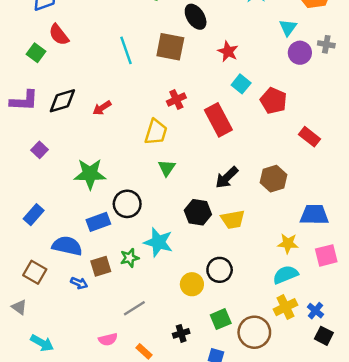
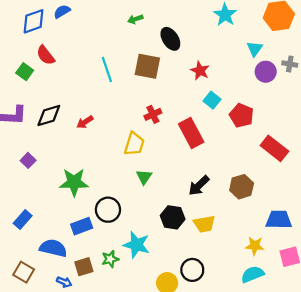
red rectangle: (309, 137) -> (274, 148), size x1.4

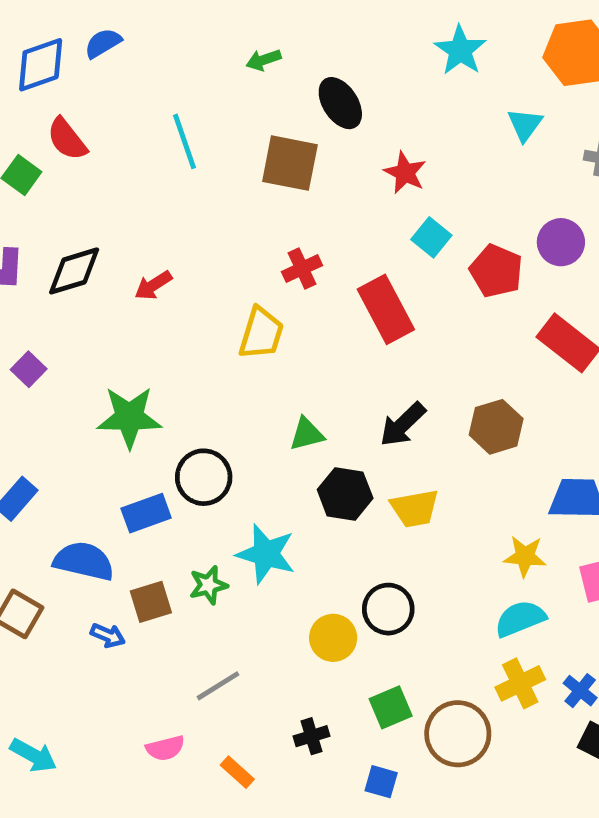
cyan line: (107, 70) -> (184, 141), moved
purple circle: (266, 72) -> (561, 242), moved
green triangle: (144, 177) -> (307, 434), moved, turned 42

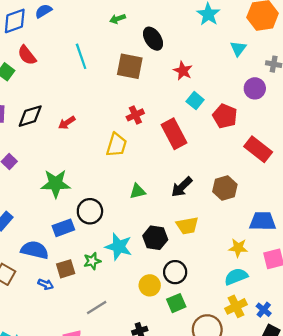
purple circle: (561, 242) -> (255, 88), moved
black hexagon: (345, 494) -> (155, 238), moved
green square: (391, 707) -> (176, 303), moved

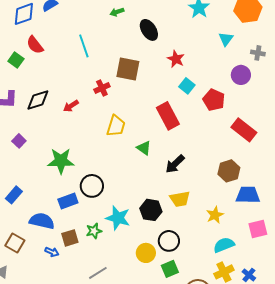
brown square: (130, 66) -> (128, 69), moved
red cross: (135, 115) -> (102, 88), moved
brown hexagon: (225, 188) -> (229, 171), moved
green triangle: (138, 191) -> (144, 148), moved, turned 49
yellow star: (238, 248) -> (215, 215), moved, turned -30

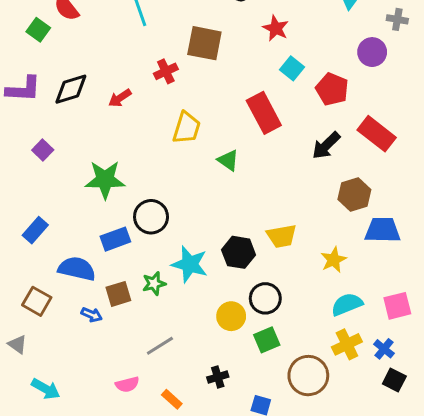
black arrow: (175, 164) -> (326, 146), moved
pink square: (258, 229) -> (397, 306), moved

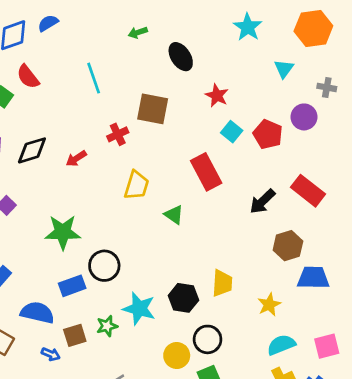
red pentagon: (332, 89) -> (268, 134), moved
yellow trapezoid: (282, 236) -> (222, 283), turned -76

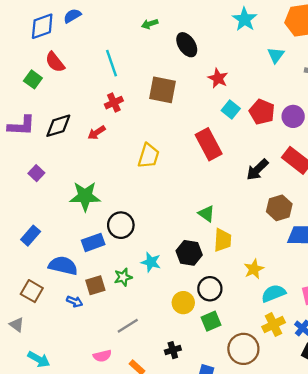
purple circle: (304, 117) -> (293, 116), moved
red cross: (118, 134) -> (114, 103), moved
green triangle: (174, 215) -> (206, 214), moved
yellow star: (269, 305) -> (254, 269), moved
cyan star: (139, 309) -> (151, 262), size x0.7

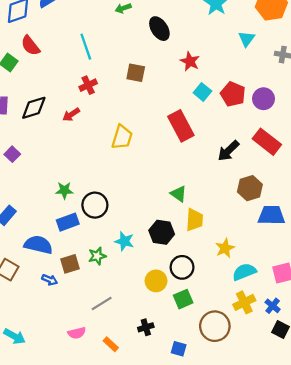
brown square: (162, 90) -> (136, 73), size x0.7
green star: (85, 196) -> (64, 190), moved, size x0.6

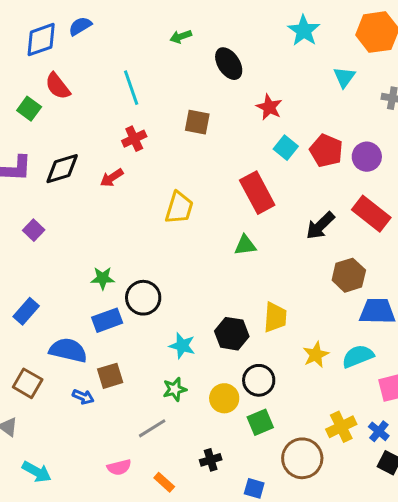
green triangle: (179, 194) -> (245, 245), moved, turned -42
green star: (97, 256) -> (175, 389), moved
cyan semicircle: (244, 272) -> (358, 356), moved

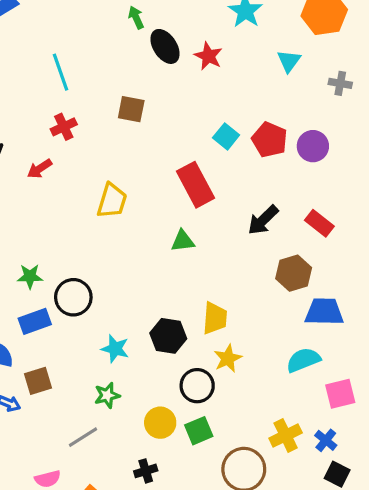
green arrow: (181, 37) -> (136, 17), moved, turned 85
red star: (269, 107) -> (208, 56), moved
red rectangle: (371, 214) -> (319, 223), moved, size x0.7
yellow star: (316, 355) -> (228, 358), moved
yellow circle: (224, 398) -> (160, 423), moved

